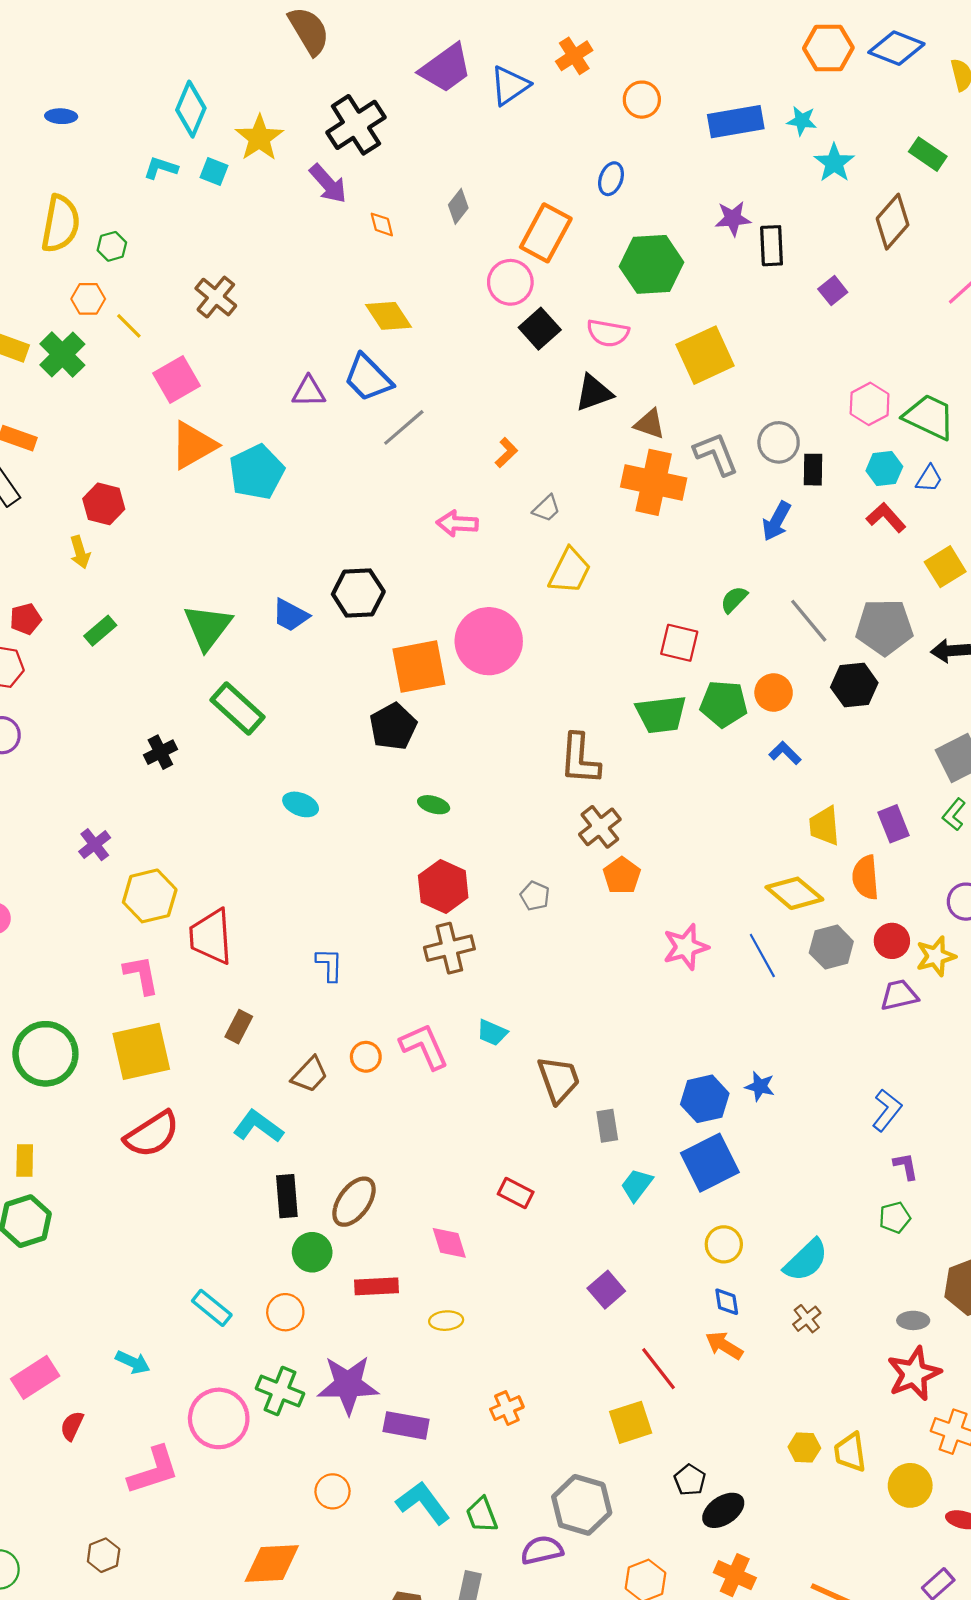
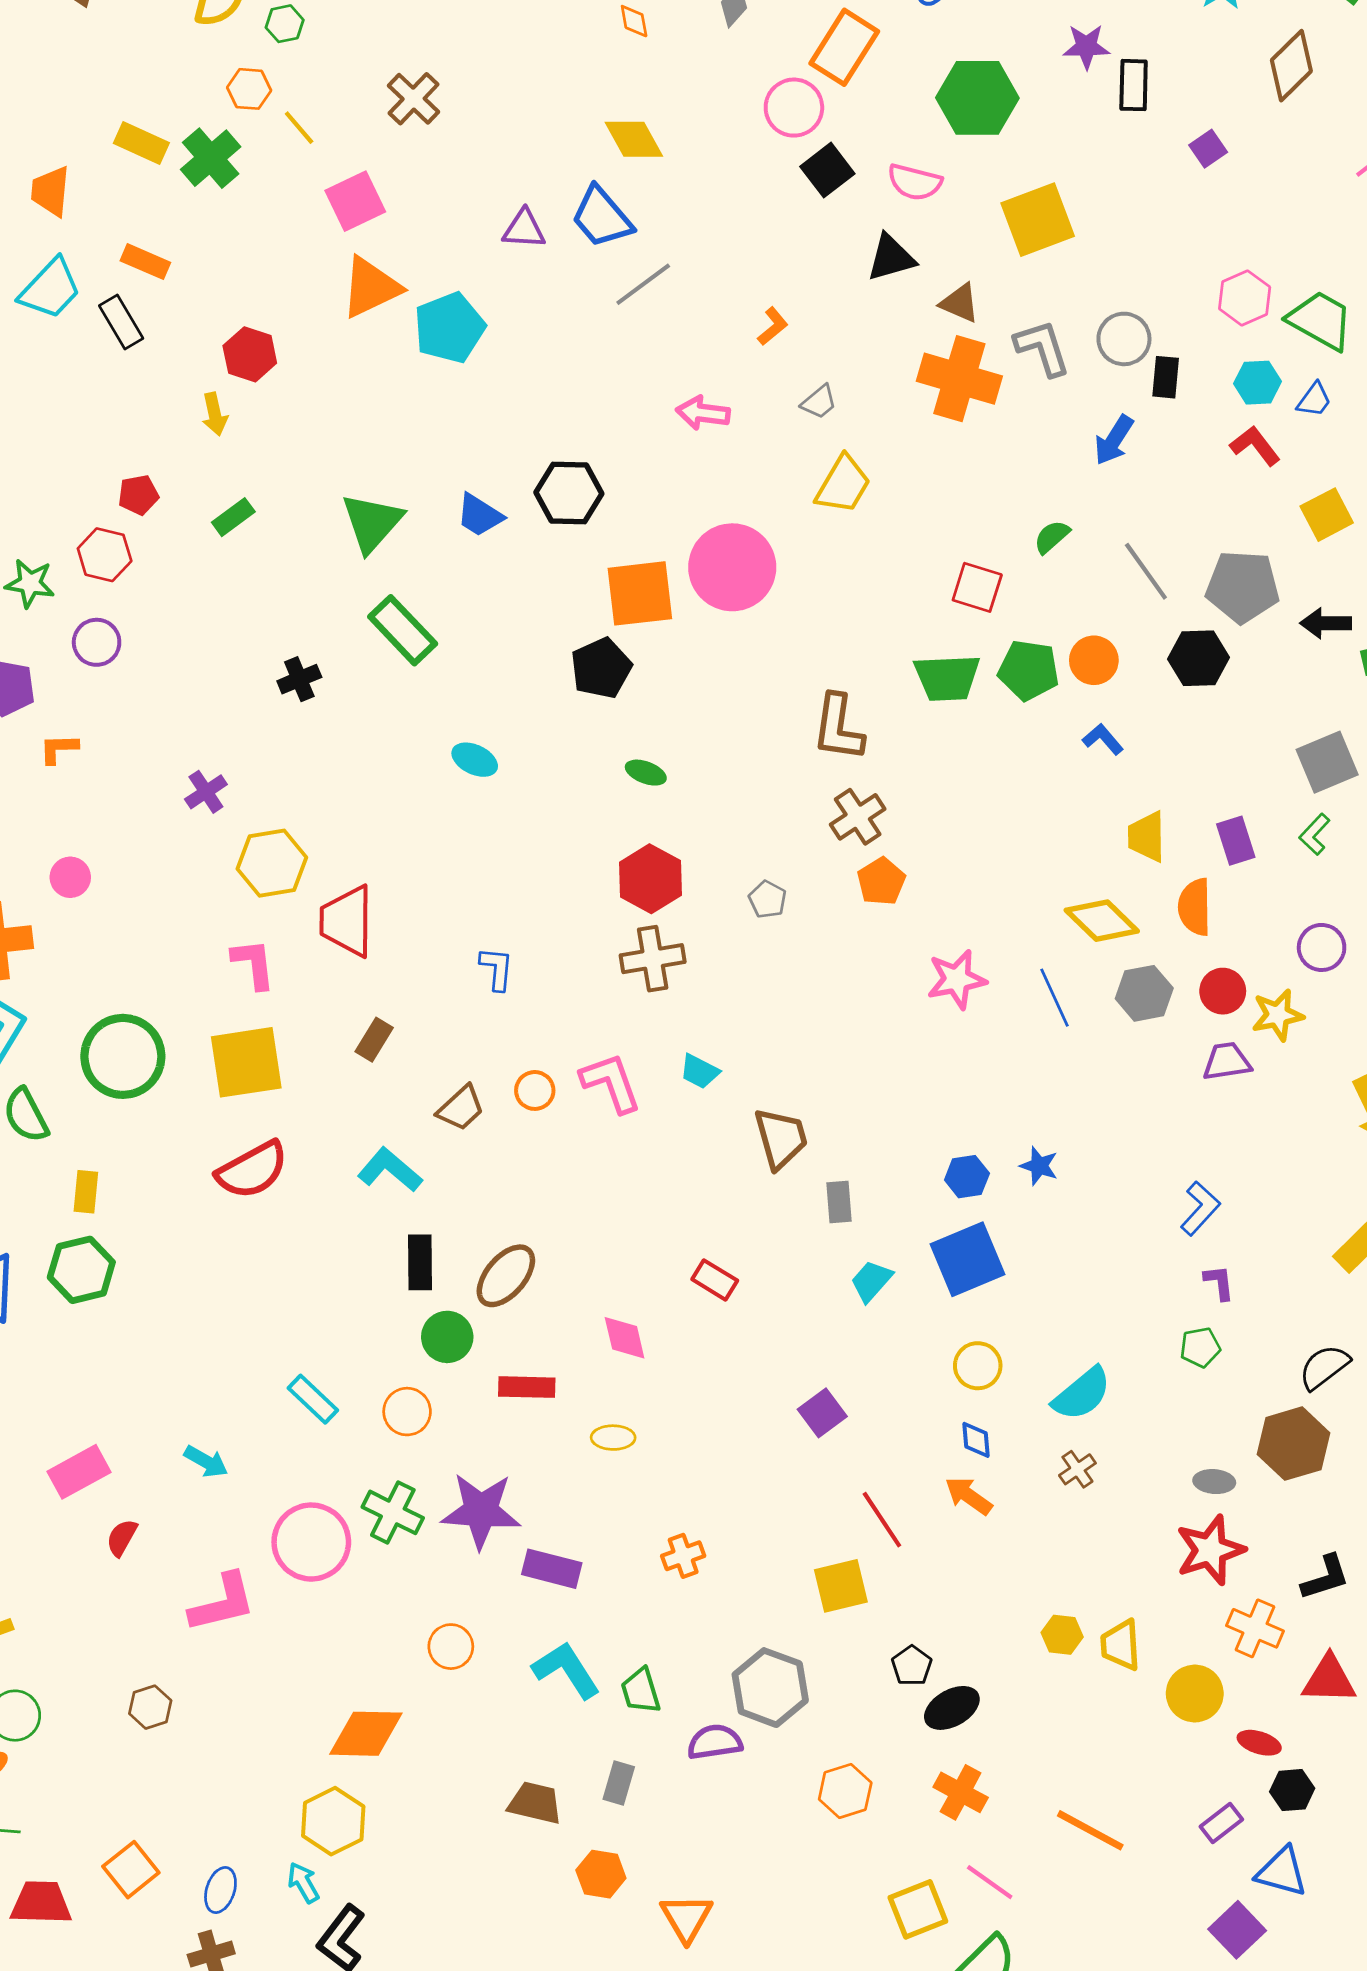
blue hexagon: (705, 1099) -> (967, 1177), size x0.7

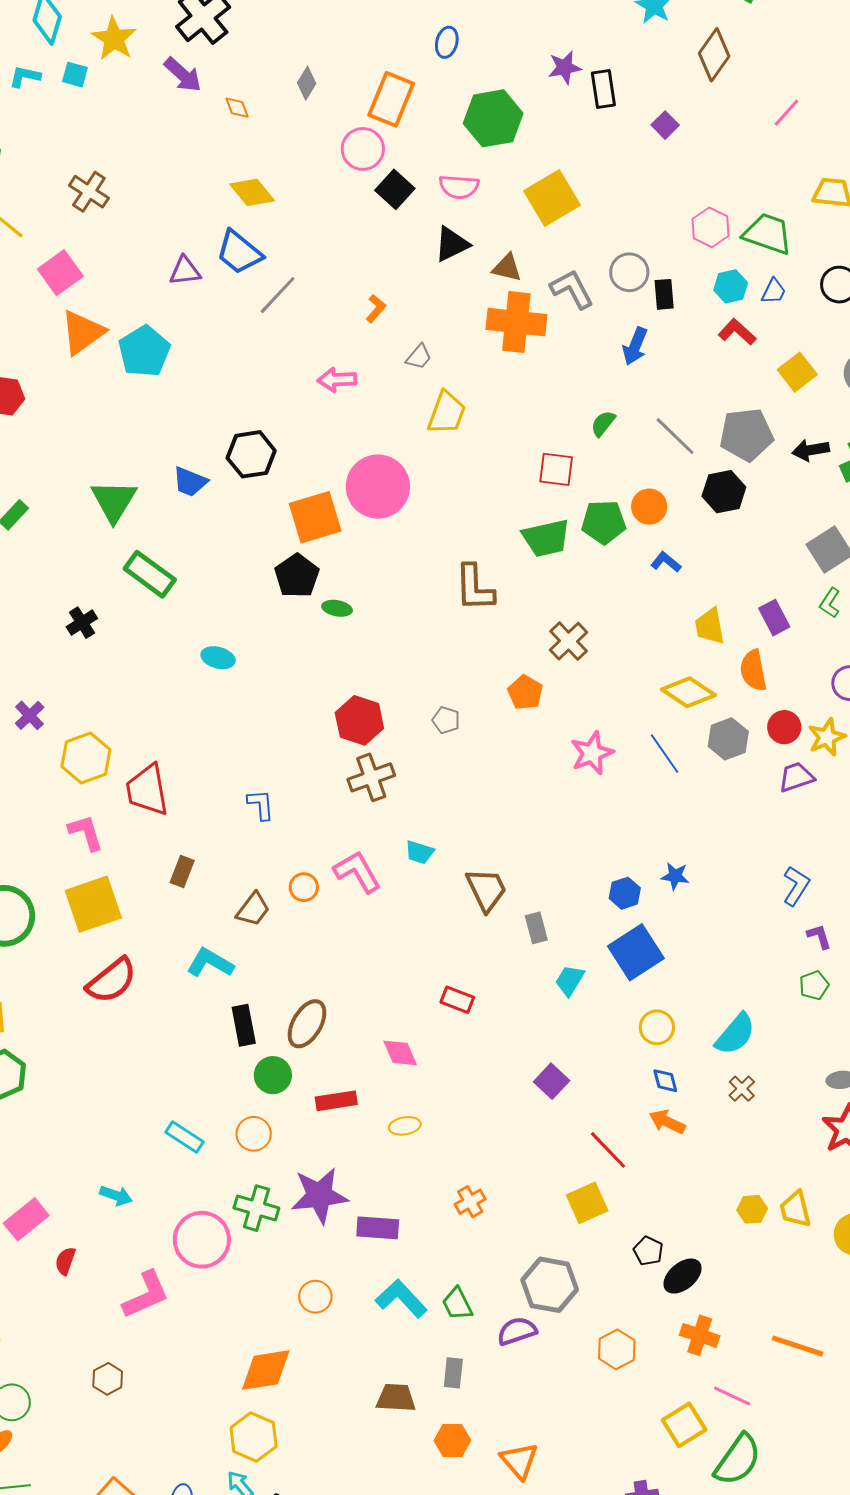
green ellipse: (646, 773) -> (337, 608), moved
brown cross: (858, 817) -> (569, 641), moved

